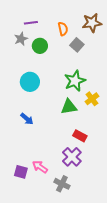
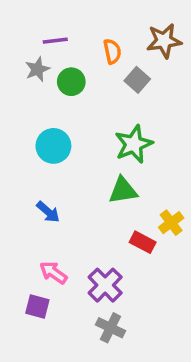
yellow cross: (92, 99) -> (171, 223), moved
purple cross: (72, 157) -> (105, 285), moved
pink arrow: (40, 167) -> (53, 273), moved

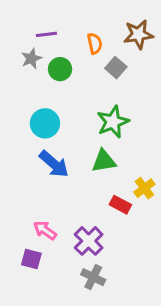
blue arrow: (48, 212) -> (54, 164), moved, size x1.5

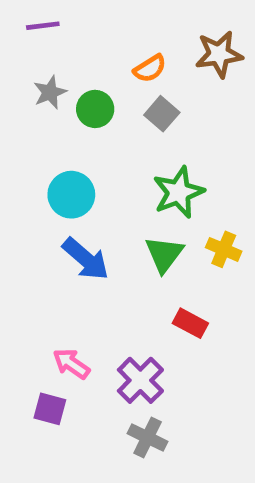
purple line: (46, 34) -> (43, 26), moved
orange semicircle: (95, 43) -> (150, 69), turned 70
gray square: (116, 68) -> (162, 114), moved
green triangle: (104, 161) -> (164, 254), turned -44
yellow cross: (144, 188) -> (224, 249), moved, turned -30

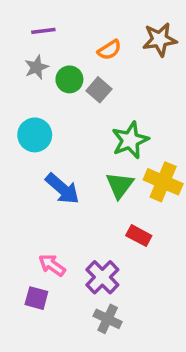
purple line: (43, 26) -> (43, 31), moved
gray square: (162, 114) -> (99, 90), moved
cyan circle: (71, 195) -> (35, 135), moved
yellow cross: (224, 249) -> (163, 182), size x1.5

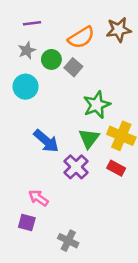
orange semicircle: (109, 50) -> (81, 37), size x1.5
cyan circle: (35, 135) -> (26, 87), moved
red rectangle: (139, 236) -> (116, 168), moved
purple cross: (102, 277) -> (76, 167), moved
gray cross: (108, 319) -> (68, 241), moved

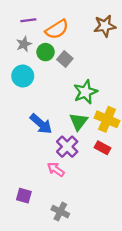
orange semicircle: (81, 37) -> (57, 29), moved
pink arrow: (38, 198) -> (56, 169), moved

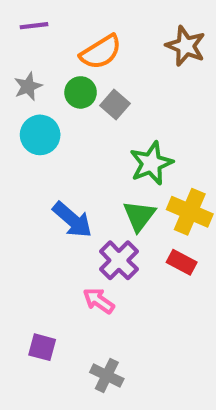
purple line: (28, 20) -> (34, 26), moved
brown star: (105, 26) -> (186, 46), turned 30
gray star: (24, 44) -> (28, 86), moved

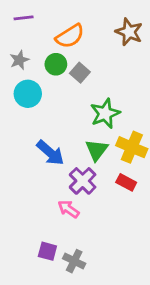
purple square: (42, 347) -> (47, 251), moved

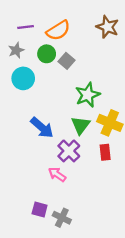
purple line: (24, 18) -> (26, 27), moved
red rectangle: (126, 182) -> (105, 152), turned 56

